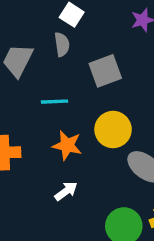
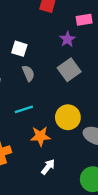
gray semicircle: (62, 44) -> (28, 73), moved
gray square: (105, 71) -> (69, 70), moved

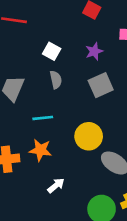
purple star: (67, 39) -> (94, 51), moved
orange star: (40, 136) -> (40, 150), moved

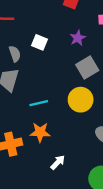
gray semicircle: (56, 80) -> (15, 54), moved
yellow circle: (89, 136) -> (81, 100), moved

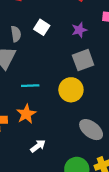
orange star: (40, 132) -> (26, 114), turned 30

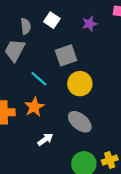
gray square: (83, 60) -> (66, 55), moved
cyan line: (30, 86) -> (39, 79), turned 42
gray ellipse: (91, 130) -> (80, 122), moved

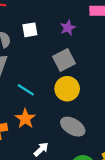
white square: (52, 20) -> (30, 30), turned -35
gray square: (66, 55) -> (64, 60), moved

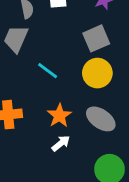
orange star: (25, 119) -> (59, 116), moved

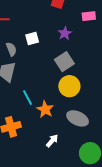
cyan line: (48, 71) -> (28, 98), moved, turned 35
orange star: (59, 116) -> (45, 109), moved

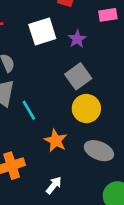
white square: (32, 38) -> (42, 31), moved, size x1.5
cyan line: (28, 98) -> (29, 110), moved
white arrow: (52, 141) -> (54, 185), moved

